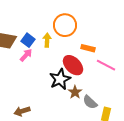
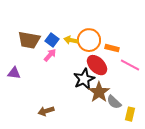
orange circle: (65, 25) -> (89, 40), moved
yellow arrow: (47, 40) -> (71, 40), turned -80
brown star: (75, 92) -> (99, 92), size x1.5

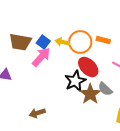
orange rectangle: (112, 48) -> (103, 40), moved
pink arrow: (50, 55) -> (41, 57), size x1.5
gray semicircle: (114, 102) -> (105, 89), moved

